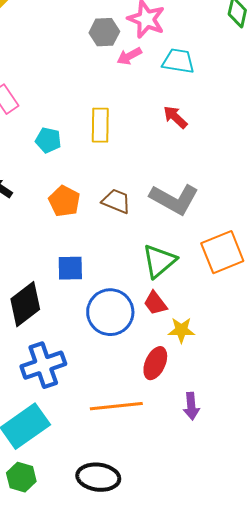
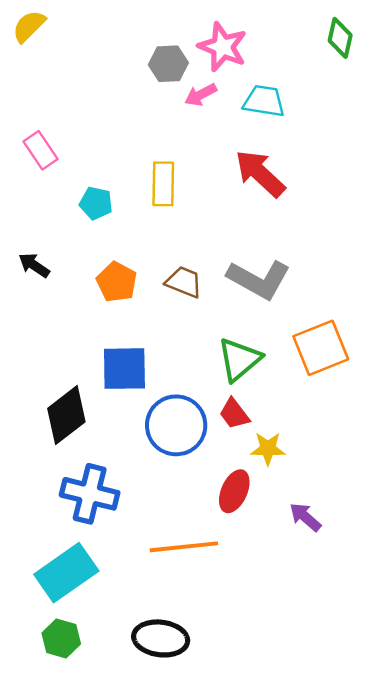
red arrow: (175, 117) -> (260, 173), size x1.6
blue square: (70, 268) -> (124, 369), size x1.4
blue cross: (43, 365) -> (90, 494), turned 33
purple arrow: (191, 406) -> (305, 517), moved, turned 136

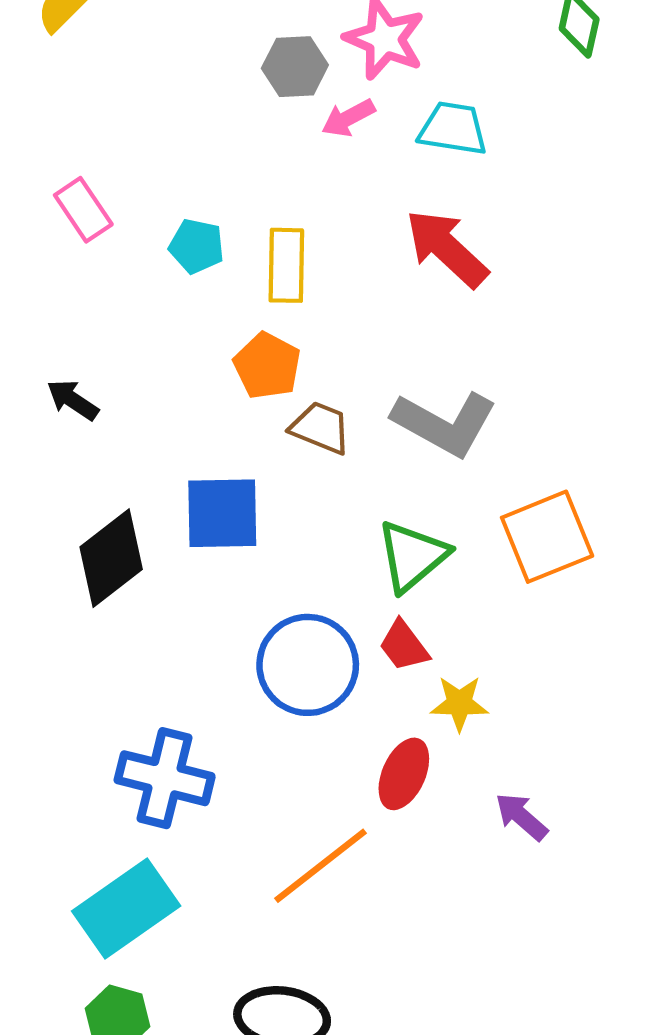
cyan pentagon: (96, 203) -> (197, 246), moved
orange pentagon: (117, 282) -> (267, 366), moved
blue square: (124, 369) -> (222, 513), moved
black diamond: (66, 415) -> (111, 558), moved
orange line: (184, 547) -> (321, 866), turned -32

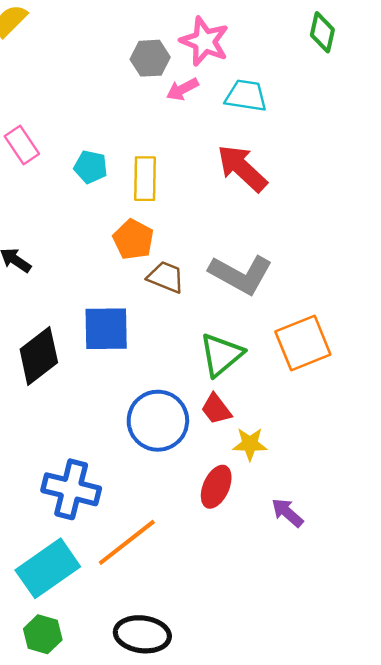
orange line: (321, 866) -> (127, 542), moved

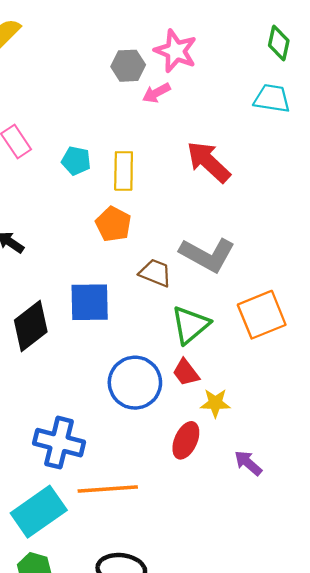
cyan trapezoid: (246, 96) -> (272, 98), moved
brown trapezoid: (166, 277) -> (155, 273), moved
orange line: (127, 542) -> (108, 489), turned 34

